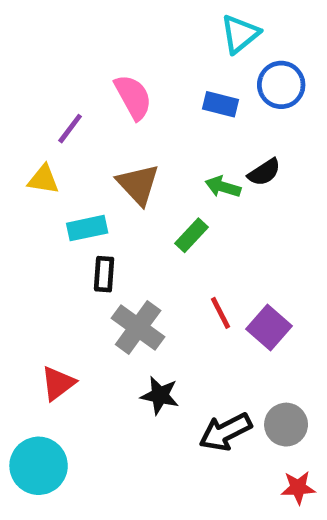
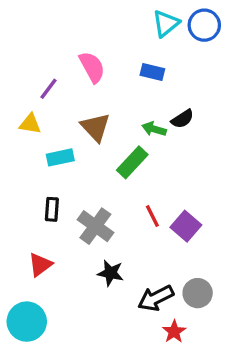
blue circle: (281, 85) -> (204, 25), moved
green rectangle: (191, 235) -> (132, 162), size x1.4
black rectangle: (104, 274) -> (52, 209), moved
red star: (298, 488) -> (174, 332), moved, turned -30

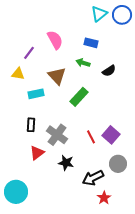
green arrow: (154, 129) -> (83, 63), moved
red line: (152, 216) -> (91, 137), moved
red triangle: (40, 265) -> (37, 153), moved
gray circle: (198, 293) -> (118, 164), moved

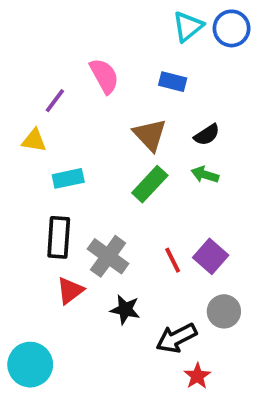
green arrow: (83, 63) -> (205, 175), moved
brown triangle: (57, 76) -> (150, 135), moved
black rectangle: (31, 125) -> (59, 237), size x1.5

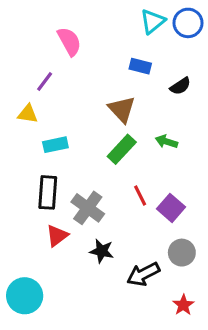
pink semicircle: (104, 76) -> (69, 41), moved
black semicircle: (207, 135) -> (180, 86), moved
red line: (173, 260) -> (140, 196), moved
red star: (197, 376) -> (183, 305), moved

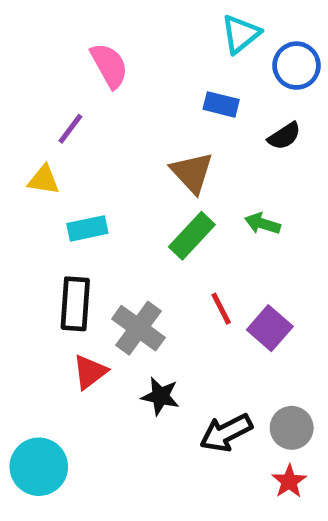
blue circle: (188, 23) -> (297, 66), moved
gray circle: (182, 253) -> (292, 428), moved

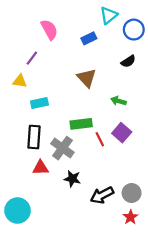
blue rectangle: (221, 104) -> (89, 38), moved, turned -40
green rectangle: (192, 236) -> (81, 124), moved, turned 40
purple square: (270, 328) -> (122, 133), moved
red triangle: (90, 372) -> (41, 168), turned 35

